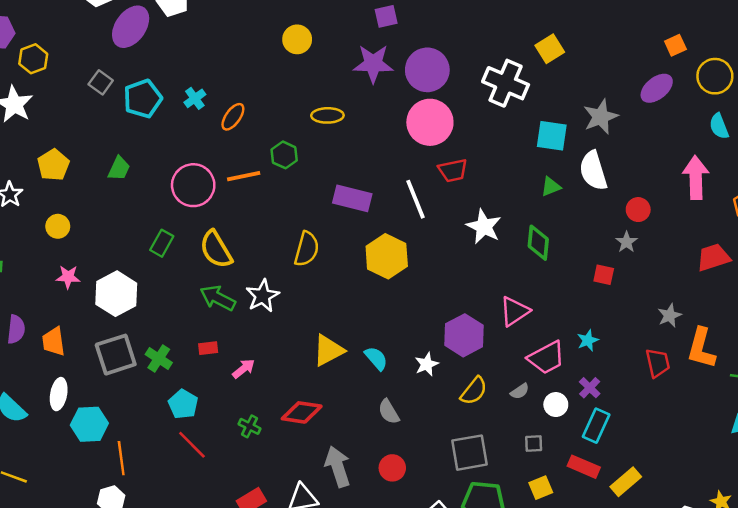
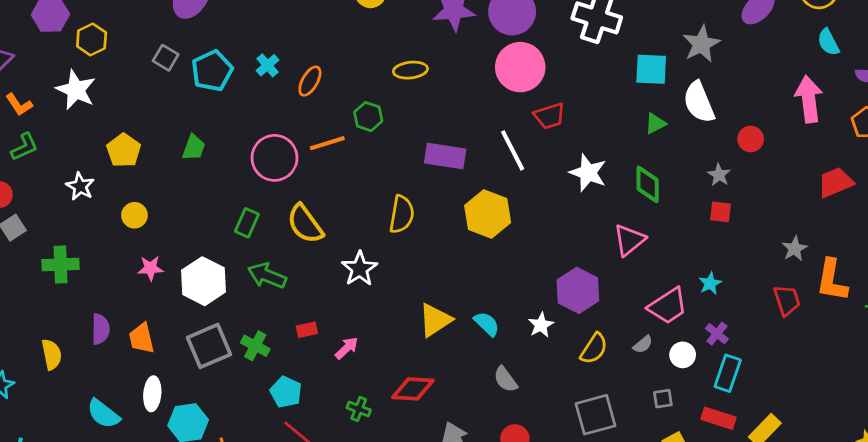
gray star: (627, 242) -> (719, 175), moved
green arrow: (218, 298) -> (267, 276), moved
pink triangle: (515, 311) -> (629, 240), moved

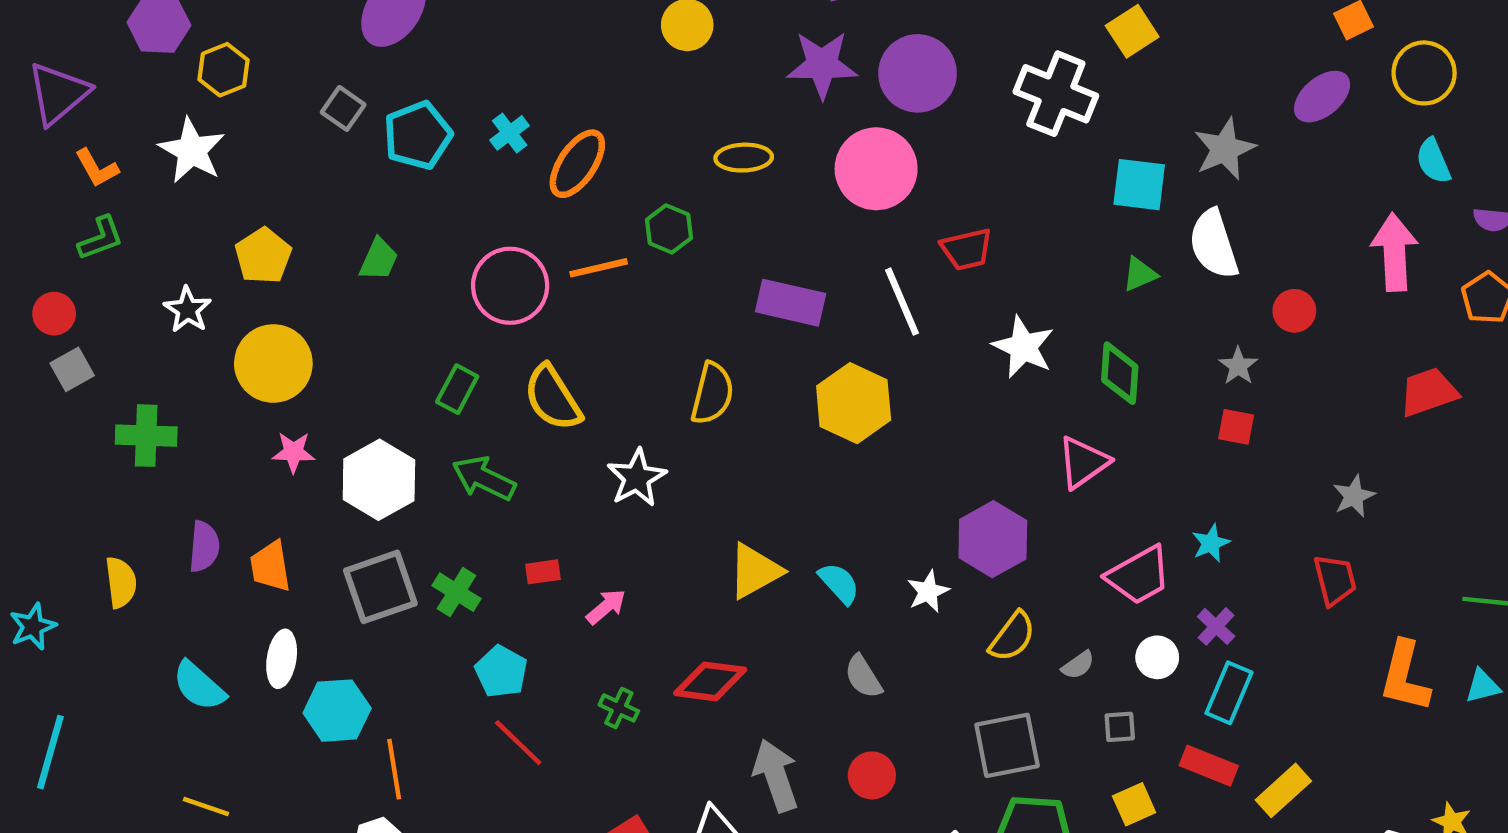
pink circle: (520, 67) -> (876, 169), moved
orange ellipse: (310, 81) -> (577, 164), size x1.4
yellow circle: (134, 215) -> (273, 363), size x1.8
orange L-shape: (832, 280) -> (1405, 676), moved
gray semicircle: (643, 344) -> (1078, 665), moved

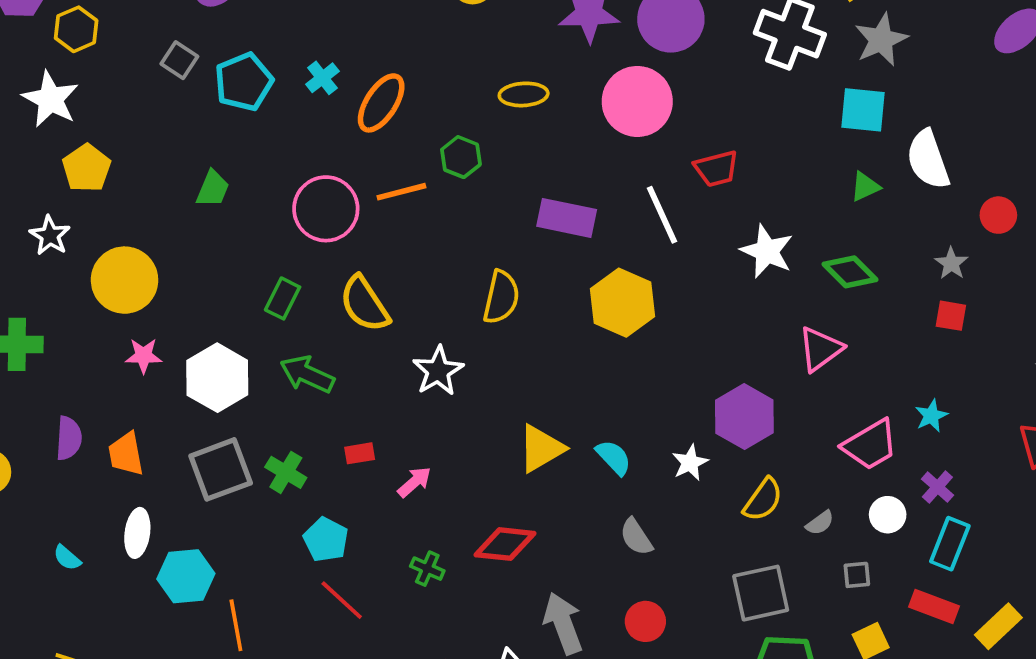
gray star: (1225, 149) -> (881, 40), moved
yellow pentagon: (263, 256) -> (87, 168), moved
green diamond: (1120, 373) -> (850, 272), turned -48
cyan semicircle: (199, 686) -> (67, 558), size x0.6

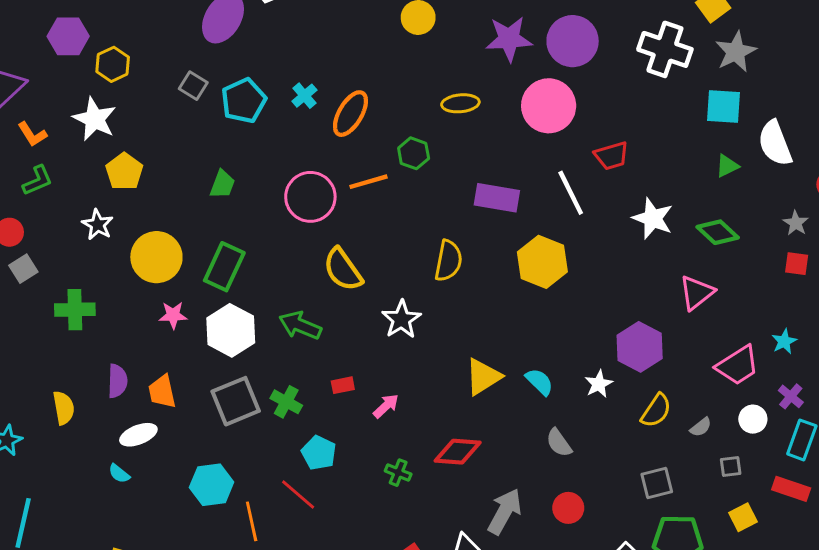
green rectangle: (283, 298) -> (224, 267), moved, size x1.5
white ellipse: (137, 533) -> (138, 435), moved, turned 63
gray square: (761, 593) -> (657, 483), size x0.7
red line: (342, 600) -> (298, 494), moved
gray arrow: (563, 623) -> (505, 511), turned 51

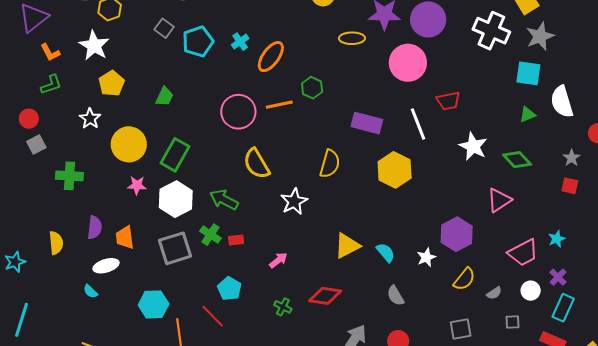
yellow ellipse: (460, 103) -> (352, 38), moved
green trapezoid: (222, 184) -> (165, 97), moved
red rectangle: (343, 385) -> (236, 240), moved
green cross: (286, 402) -> (210, 235), moved

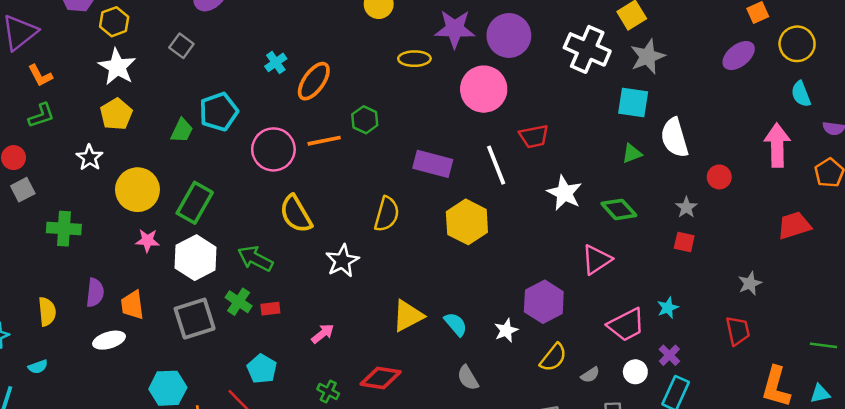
cyan pentagon: (198, 42) -> (219, 112), moved
white star: (94, 46) -> (117, 67), moved
cyan semicircle: (90, 291) -> (38, 367), moved, turned -63

